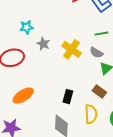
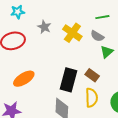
cyan star: (26, 27) -> (18, 12), moved
brown rectangle: (99, 92) -> (92, 75), moved
black rectangle: (68, 97) -> (69, 80), size x1.6

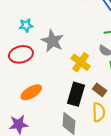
gray star: (44, 27) -> (52, 41), size x1.6
yellow cross: (72, 33) -> (81, 62), moved

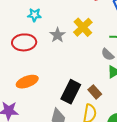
gray star: (52, 41) -> (57, 35), size x0.7
yellow cross: (81, 62) -> (83, 27), moved

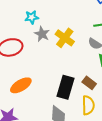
cyan star: (34, 15) -> (32, 17), moved
yellow cross: (83, 27) -> (65, 38), moved

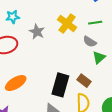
cyan star: (32, 17) -> (13, 17), moved
yellow cross: (65, 38) -> (67, 23), moved

